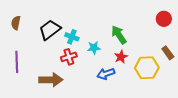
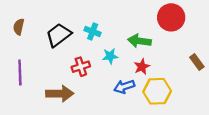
red circle: (164, 19) -> (171, 17), moved, size x1.5
green arrow: (119, 35) -> (139, 41), turned -48
cyan cross: (72, 37) -> (93, 31), moved
yellow hexagon: (147, 68) -> (157, 91), moved

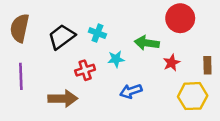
brown semicircle: (19, 27) -> (20, 28), size x1.6
brown rectangle: (197, 62) -> (207, 65), turned 35
red star: (142, 67) -> (172, 63), moved
yellow hexagon: (157, 91) -> (193, 96), moved

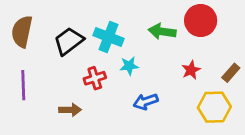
cyan cross: (97, 33) -> (109, 37), size x1.5
green arrow: (147, 43) -> (162, 31), moved
brown rectangle: (207, 65) -> (231, 73), turned 42
brown arrow: (63, 99) -> (70, 110), size x0.7

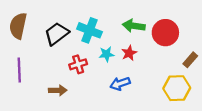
red circle: (201, 21) -> (165, 33), moved
red star: (191, 70) -> (129, 53), moved

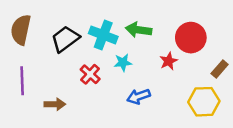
green arrow: (134, 26) -> (139, 30), moved
red star: (129, 53) -> (169, 61), moved
red cross: (78, 64) -> (90, 74), turned -30
brown arrow: (58, 90) -> (55, 104), moved

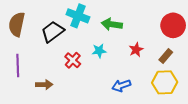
cyan cross: (103, 35) -> (78, 16), moved
red circle: (191, 38) -> (173, 25), moved
brown rectangle: (220, 69) -> (166, 56), moved
blue arrow: (139, 96) -> (121, 86), moved

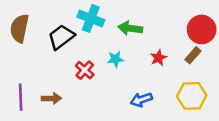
brown rectangle: (166, 56) -> (193, 55), moved
purple line: (18, 66) -> (21, 97), moved

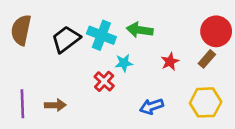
cyan cross: (91, 18) -> (101, 35), moved
red cross: (85, 70) -> (104, 81), moved

